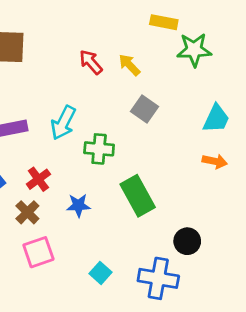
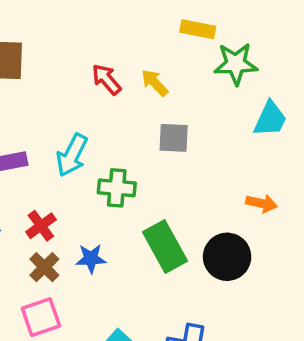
gray square: (145, 109) -> (174, 138), turned -32
cyan trapezoid: (216, 119) -> (270, 119), moved
brown cross: (27, 212) -> (44, 267), moved
black circle: (187, 241) -> (227, 257), moved, size x1.4

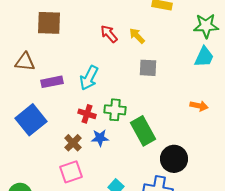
green star: (236, 64) -> (206, 26), moved
green cross: (117, 188) -> (115, 110), moved
red cross: (41, 226) -> (87, 114), moved, turned -36
black circle: (227, 257) -> (174, 159), moved

